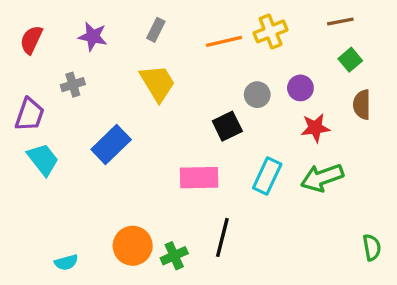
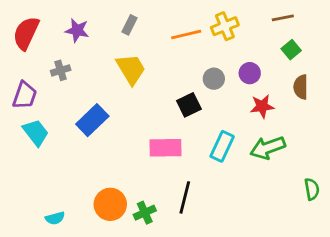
red semicircle: (31, 40) -> (26, 33), size x1.4
green semicircle: (372, 247) -> (312, 189), moved

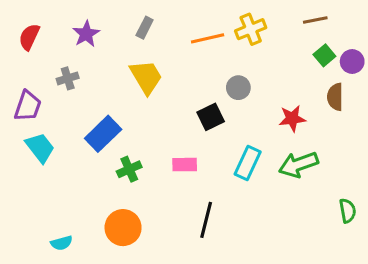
purple star: (77, 30) -> (86, 34), turned 30
red semicircle: (26, 33) -> (29, 37), size x0.7
purple circle: (250, 73) -> (352, 62), moved
pink rectangle: (165, 148) -> (185, 165), size x0.7
green cross: (145, 213) -> (129, 169), moved

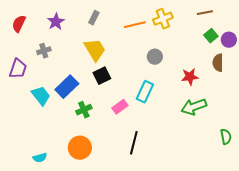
black square: (211, 117) -> (102, 76), moved
cyan trapezoid: (40, 148) -> (41, 96), moved
cyan rectangle: (248, 163) -> (145, 92), moved
pink rectangle: (185, 165) -> (120, 107), turned -35

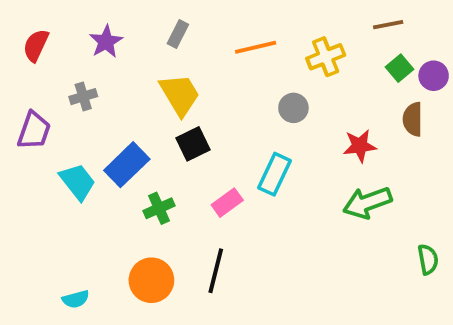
yellow cross: (163, 19) -> (326, 57), moved
black line: (134, 143) -> (216, 271), moved

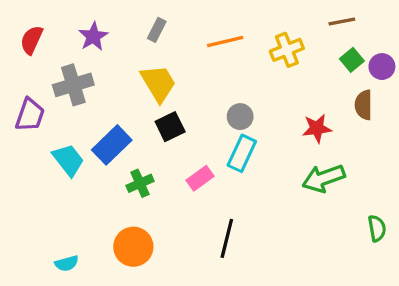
gray cross: (83, 97) -> (73, 85), size x1.6
gray circle: (293, 108) -> (240, 117), moved
black line: (216, 271) -> (227, 238), moved

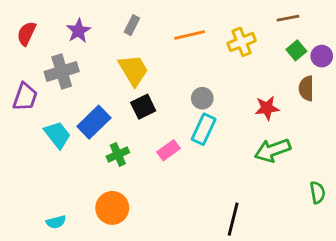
black line: (227, 238) -> (233, 219), moved

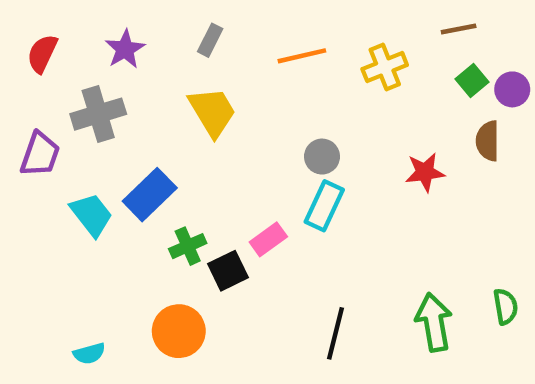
black square: (143, 107) -> (228, 271), moved
green arrow: (273, 150) -> (434, 322), moved, turned 100
black line: (233, 219) -> (335, 333), moved

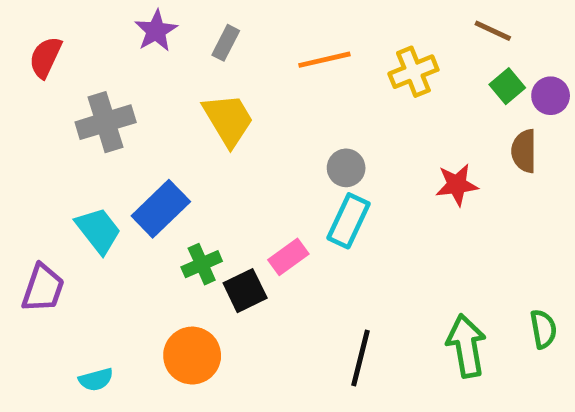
brown line: (459, 29) -> (493, 31), turned 36
purple star: (125, 49) -> (156, 31), moved
purple trapezoid: (40, 154) -> (43, 288), moved

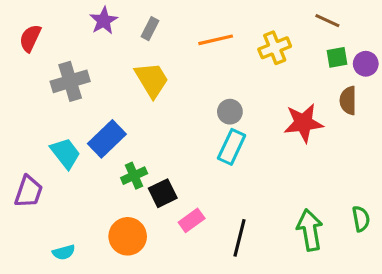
green square: (507, 86) -> (337, 57), turned 30
red star: (457, 185) -> (303, 123), size x1.4
pink rectangle: (288, 257) -> (192, 220), moved

